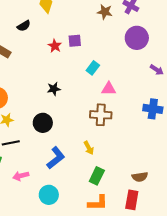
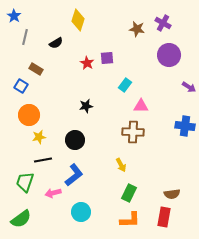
blue L-shape: (56, 158) -> (74, 175), moved

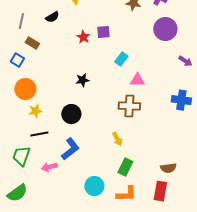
gray line: (25, 37) -> (21, 21), moved
cyan circle: (81, 212) -> (94, 186), moved

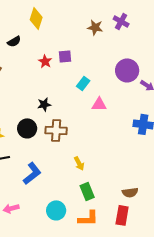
purple circle: (165, 29) -> (127, 70), moved
brown cross: (129, 106) -> (56, 130), moved
black circle: (71, 114) -> (27, 128), moved
pink arrow: (49, 167) -> (11, 208), moved
green rectangle: (125, 167) -> (87, 191), turned -48

